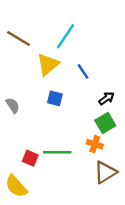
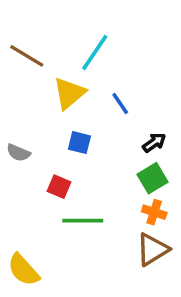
gray semicircle: (13, 105) -> (18, 153), turned 147
orange cross: (95, 144) -> (154, 212), moved
red square: (30, 158) -> (59, 187), moved

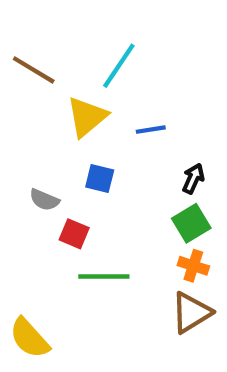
blue line: (120, 103) -> (151, 130), turned -65
black arrow: (154, 143) -> (193, 178), turned -30
gray semicircle: (18, 153) -> (44, 200), moved

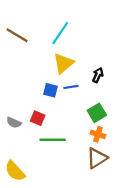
yellow triangle: (87, 117) -> (63, 63), moved
blue line: (151, 130) -> (71, 87), moved
black arrow: (193, 178) -> (98, 75), moved
gray semicircle: (44, 200) -> (14, 123), moved

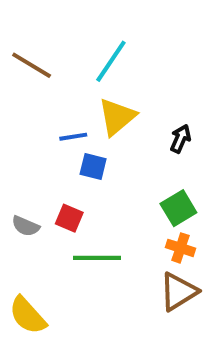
blue line: (71, 87) -> (73, 137), moved

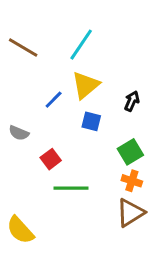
blue line: (73, 137) -> (54, 100), turned -36
blue square: (93, 166) -> (91, 121), moved
red square: (69, 218) -> (51, 159), turned 30
gray semicircle: (26, 226) -> (19, 133), moved

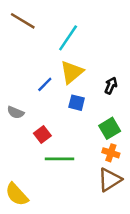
brown line: (23, 47) -> (23, 21), moved

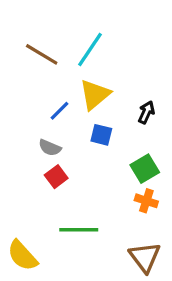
brown line: (23, 21) -> (42, 54), moved
gray semicircle: (15, 112) -> (50, 148), moved
green line: (59, 159) -> (79, 230), moved
brown triangle: (110, 180) -> (145, 257), moved, turned -35

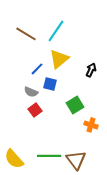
blue square: (101, 135) -> (50, 84), moved
green square: (145, 169) -> (75, 105), moved
green line: (79, 230) -> (49, 156), moved
brown triangle: (145, 257) -> (76, 160), moved

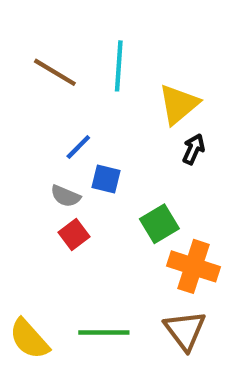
cyan line: (56, 31) -> (119, 66), turned -30
yellow triangle: (59, 59) -> (179, 104), moved
orange cross: (91, 125) -> (193, 266), size x1.6
brown triangle: (76, 160) -> (185, 330), moved

